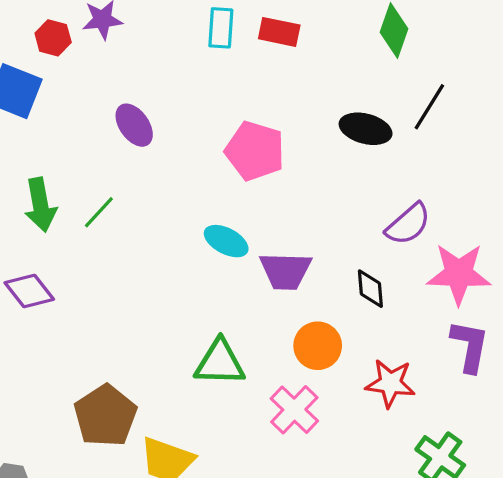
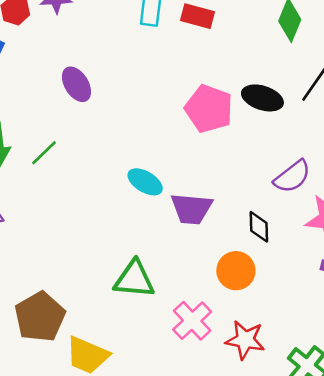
pink pentagon: (255, 151) -> (209, 109), moved
orange circle: (318, 346) -> (236, 271), moved
red star: (390, 383) -> (245, 340), moved

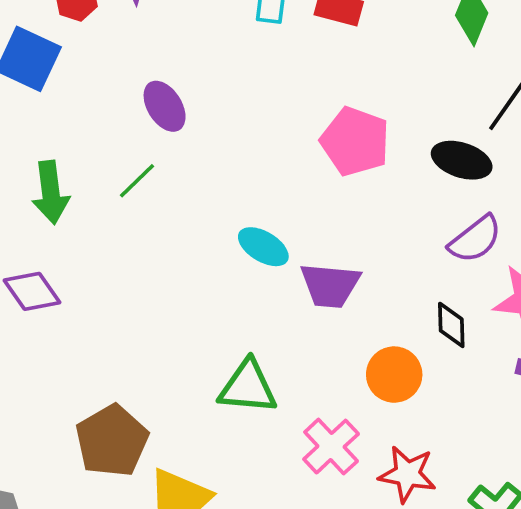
black ellipse: (262, 98) -> (462, 160), moved
green line: (44, 153) -> (137, 181), moved
black diamond: (259, 227) -> (451, 325), moved

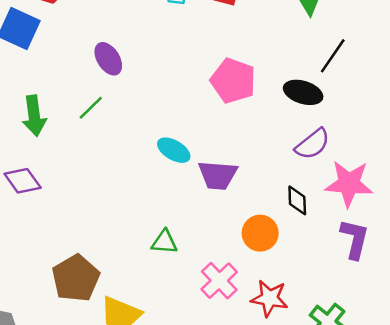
green triangle: (248, 387) -> (164, 242), size x0.7

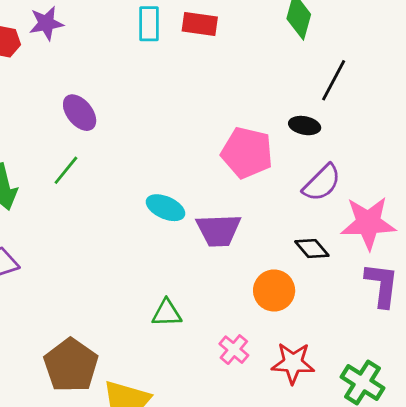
pink pentagon: (233, 81) -> (247, 153), moved
black ellipse: (303, 92) -> (305, 126), size x0.7
black diamond: (297, 200) -> (312, 249), turned -32
pink cross: (219, 281) -> (234, 350), size x0.7

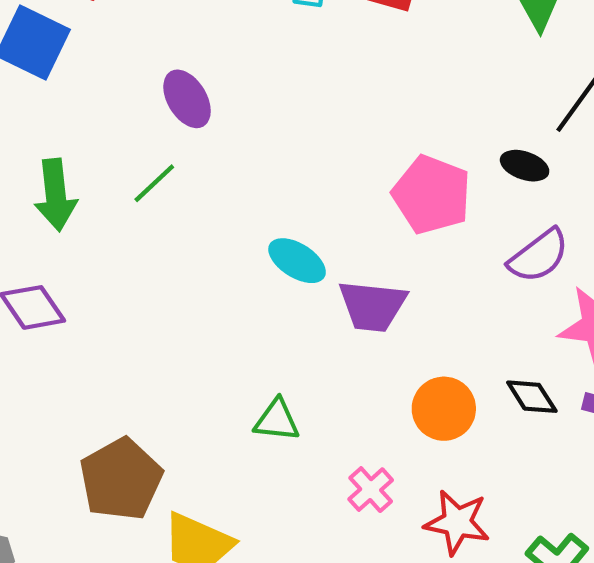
black diamond: (312, 249) -> (532, 397), moved

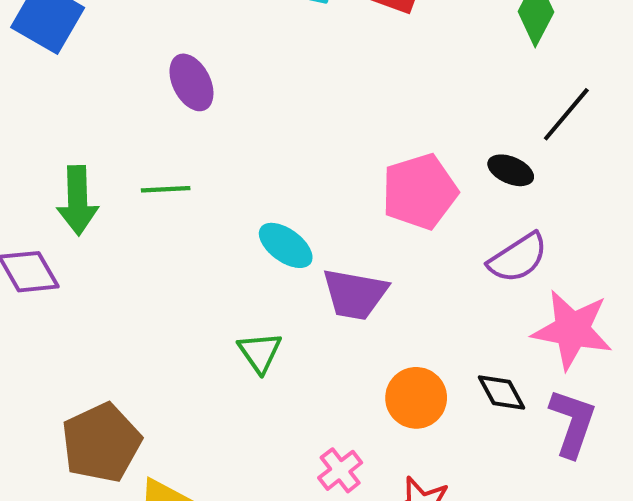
green line: (154, 183) -> (166, 189), moved, turned 36
green arrow: (56, 195) -> (78, 200), moved
pink pentagon: (432, 195) -> (420, 192), turned 30
green triangle: (277, 420) -> (260, 352), moved, turned 45

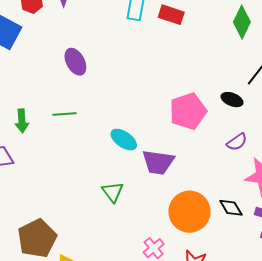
green arrow: (78, 200) -> (22, 121), size x0.7
purple semicircle: (518, 258) -> (237, 142), size x0.7
orange circle: (416, 398) -> (189, 212), size x1.4

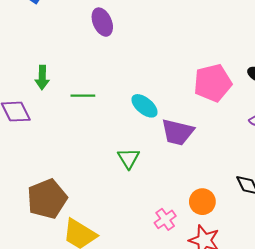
green line: (64, 114) -> (83, 96), moved
orange circle: (189, 212) -> (202, 202), moved, size x0.6

